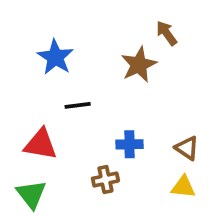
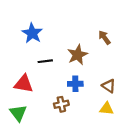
brown arrow: (167, 33) -> (104, 37), moved
brown star: (139, 65) -> (77, 55), moved

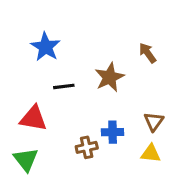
blue cross: (75, 84) -> (113, 132), moved
brown triangle: (109, 86) -> (154, 121), turned 32

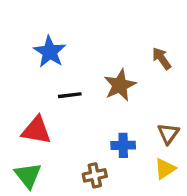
brown cross: (87, 147) -> (95, 175), moved
yellow triangle: (151, 153) -> (165, 169), turned -40

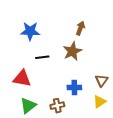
blue star: (50, 52) -> (30, 31), turned -30
brown arrow: (162, 58) -> (80, 28), moved, turned 56
green triangle: (28, 175) -> (28, 106), moved, turned 30

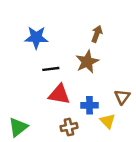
red triangle: (22, 78) -> (59, 94), moved
yellow triangle: (100, 102) -> (108, 121), moved, turned -40
green triangle: (28, 106) -> (18, 127), moved

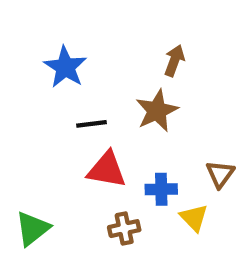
blue star: (36, 38) -> (65, 67), turned 30

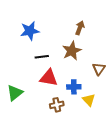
blue star: (65, 67) -> (30, 31), turned 30
brown triangle: (220, 174) -> (99, 69), moved
green triangle: (33, 229) -> (15, 93), moved

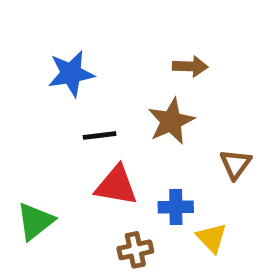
brown arrow: (80, 28) -> (190, 66), turned 72

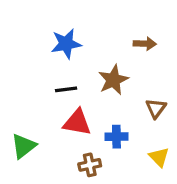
brown arrow: (190, 66) -> (145, 44), moved
blue star: (71, 74) -> (66, 44), moved
yellow triangle: (212, 238) -> (159, 157), moved

